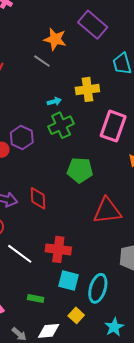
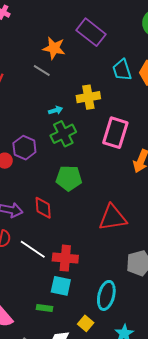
green pentagon: (80, 170) -> (69, 178), moved
white line: (20, 254) -> (33, 249), moved
cyan square: (68, 281) -> (61, 286), moved

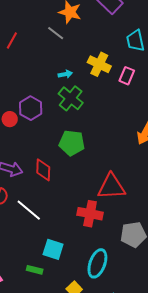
yellow cross: (88, 97) -> (99, 64), turned 30
pink rectangle: (115, 133) -> (127, 76), moved, size x0.6
green cross: (63, 134) -> (71, 98), turned -30
red cross: (65, 258) -> (90, 214), moved

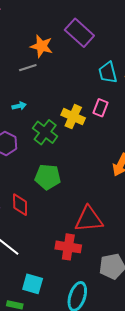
gray line: (56, 33) -> (28, 68), turned -54
yellow cross: (99, 64) -> (73, 117), moved
cyan arrow: (65, 74) -> (19, 106), moved

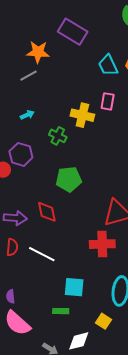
green cross: (45, 132) -> (58, 136), size x0.7

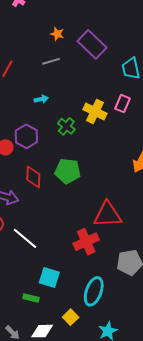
purple rectangle: (73, 32) -> (92, 44), moved
orange star: (38, 52) -> (57, 34), moved, size x0.6
red diamond: (47, 212) -> (33, 177), moved
red cross: (102, 244) -> (86, 242), turned -35

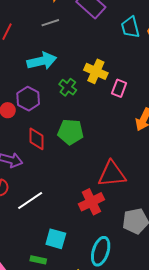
cyan arrow: (41, 99) -> (42, 61), size x2.0
pink rectangle: (122, 104) -> (119, 88), moved
white line: (25, 238) -> (30, 201), turned -72

